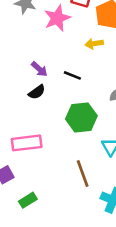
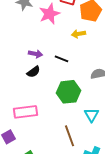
purple arrow: (39, 69) -> (36, 54), turned -32

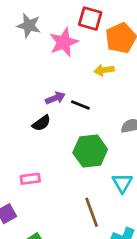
purple arrow: (36, 54) -> (55, 98), moved, turned -32
pink rectangle: (26, 112) -> (30, 179), size x0.6

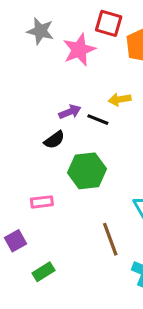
yellow arrow: (104, 70) -> (120, 99), moved
green hexagon: (90, 151) -> (87, 171), moved

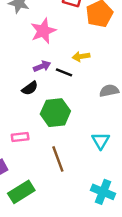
pink star: (79, 50) -> (43, 31), moved
brown line: (110, 239) -> (58, 159), moved
green rectangle: (43, 272) -> (21, 192), size x1.5

